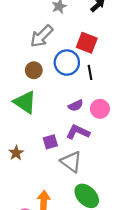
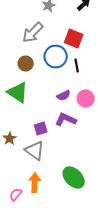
gray triangle: (71, 162) -> (35, 150), moved

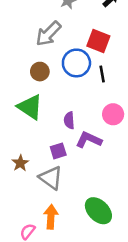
purple semicircle: (64, 96) -> (69, 120), moved, turned 112

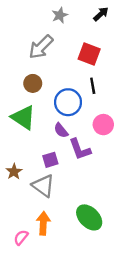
blue circle: (76, 63) -> (68, 102), moved
purple semicircle: (69, 120) -> (61, 130), turned -35
purple L-shape: (89, 140) -> (80, 149), turned -135

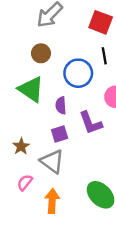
purple semicircle: (61, 130) -> (61, 105), moved, turned 35
pink semicircle: (21, 237) -> (25, 182), moved

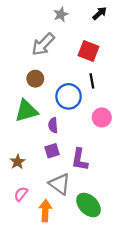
green triangle: (31, 89) -> (26, 111), turned -50
purple L-shape: (91, 123) -> (80, 160), moved, turned 30
gray triangle: (52, 161) -> (60, 184), moved

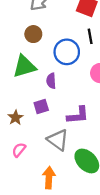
purple square: (52, 151) -> (41, 106), moved
purple L-shape: (80, 160) -> (78, 115), turned -105
orange arrow: (45, 211) -> (49, 178), moved

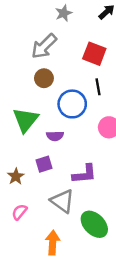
brown circle: (33, 34) -> (44, 78), moved
green triangle: (24, 66) -> (26, 120), turned -35
purple semicircle: (51, 81) -> (55, 136), turned -88

